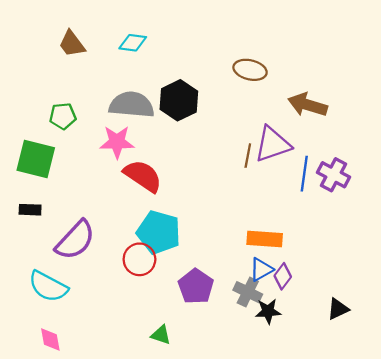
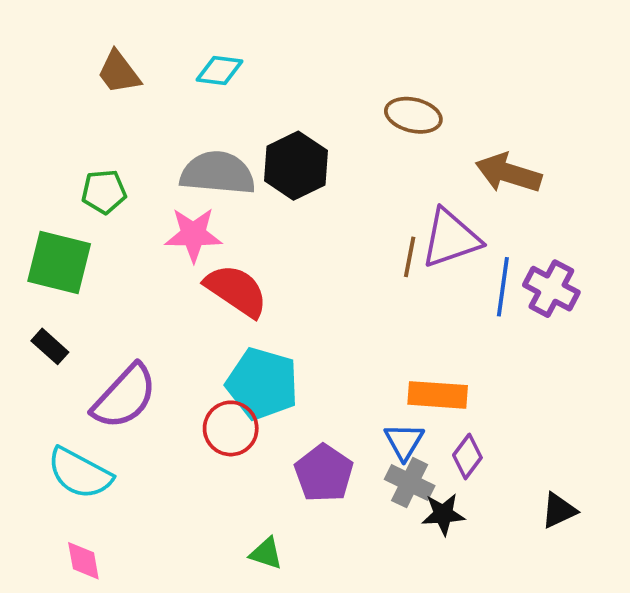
black rectangle: (30, 210) -> (50, 346), turned 40
blue triangle: (261, 269) -> (404, 442), moved, turned -30

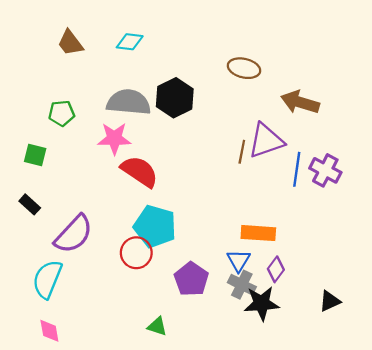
green square: (59, 263) -> (35, 155), size x0.6
cyan semicircle: (80, 473) -> (47, 279), turned 84
black star: (443, 514) -> (262, 303), size x1.4

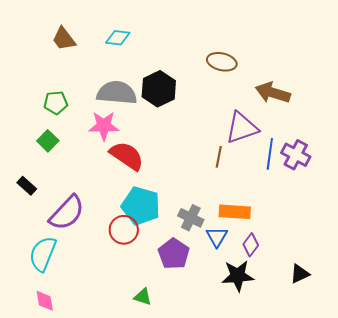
brown line: (242, 152) -> (219, 157), moved
green square: (35, 155) -> (48, 141), moved, turned 30
gray cross: (242, 285) -> (191, 218), moved

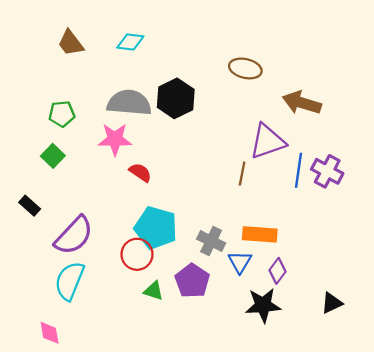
red semicircle: (127, 156) -> (140, 172), size x0.6
cyan semicircle: (43, 254) -> (69, 281), moved
green triangle: (143, 297) -> (154, 291), moved

